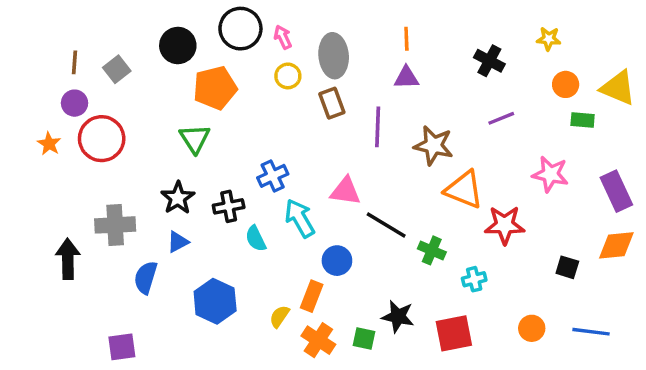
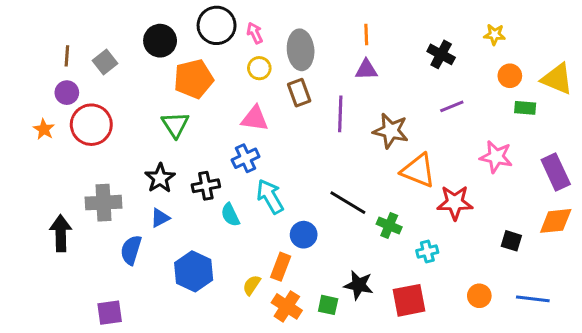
pink triangle: (345, 191) -> (255, 119), moved

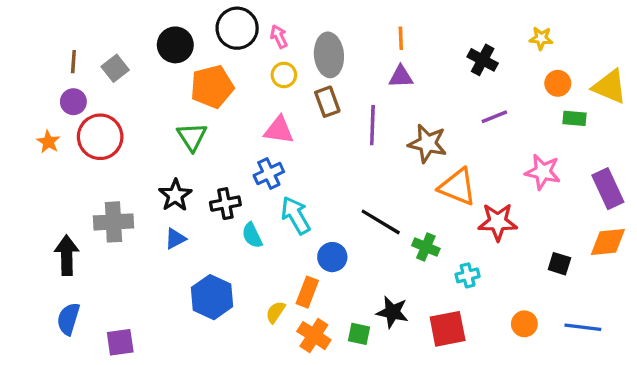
blue semicircle: (131, 250) -> (68, 319), moved

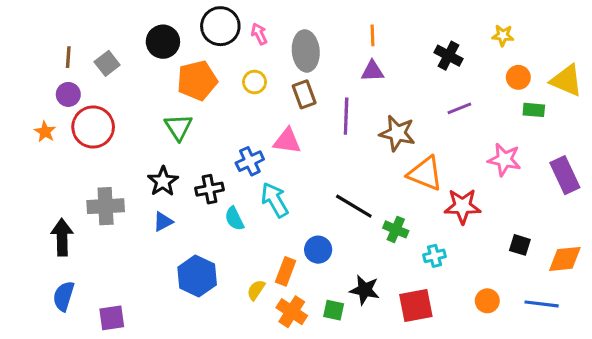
yellow circle: (284, 75) -> (255, 82), moved
pink triangle: (279, 130) -> (287, 141), moved
orange diamond: (608, 242) -> (565, 259), moved
blue circle: (332, 257) -> (318, 250), moved

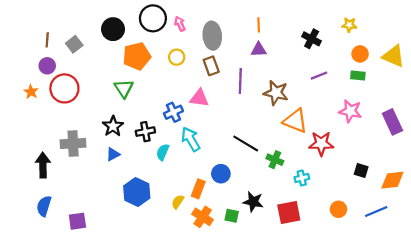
green rectangle: (534, 110) -> (358, 76), moved
cyan semicircle: (234, 219) -> (163, 152), turned 49
blue line: (542, 304) -> (376, 211), turned -30

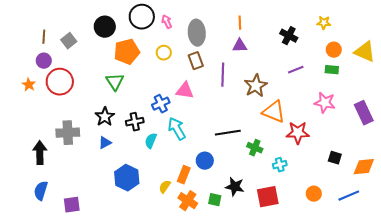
brown star: (276, 93) -> (256, 86), turned 30
black line: (246, 143) -> (228, 133), turned -40

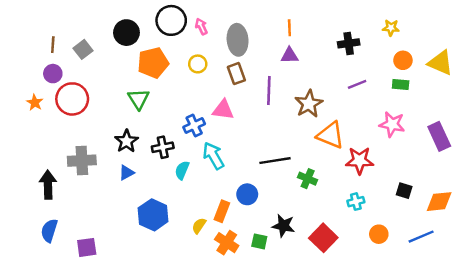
black cross: (289, 36) -> (349, 43), turned -36
cyan cross: (280, 165) -> (356, 202), moved
red square: (268, 197) -> (323, 238), turned -35

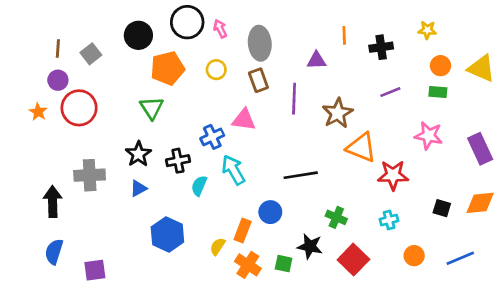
orange line: (289, 28) -> (344, 35), moved
green cross: (308, 179) -> (336, 217), moved
orange diamond: (439, 202) -> (480, 203), moved

